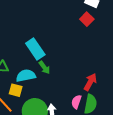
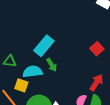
red square: (87, 19) -> (97, 49), moved
cyan rectangle: (35, 49) -> (44, 46), turned 70

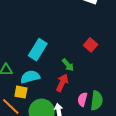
green arrow: (52, 65) -> (68, 65), moved
red arrow: (96, 83) -> (62, 83), moved

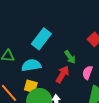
yellow square: (21, 92) -> (31, 86), moved
pink semicircle: (82, 99) -> (87, 73), moved

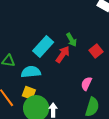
green arrow: (70, 57) -> (71, 40), moved
red arrow: (62, 74) -> (63, 54), moved

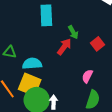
cyan rectangle: (43, 46) -> (46, 15), moved, turned -45
yellow square: (29, 93) -> (30, 84), size x1.6

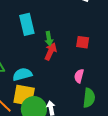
green arrow: (73, 32) -> (49, 39), moved, turned 32
red square: (98, 44) -> (83, 42), turned -32

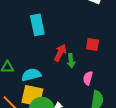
green arrow: (49, 39) -> (71, 61), moved

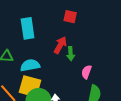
cyan rectangle: (37, 25) -> (28, 28), moved
red square: (93, 44) -> (70, 17), moved

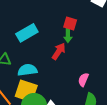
cyan rectangle: (28, 28) -> (27, 33), turned 65
green arrow: (71, 54) -> (68, 35), moved

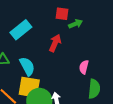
green arrow: (68, 35) -> (76, 24), moved, turned -104
cyan semicircle: (27, 70) -> (27, 66), turned 78

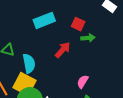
cyan rectangle: (21, 30) -> (44, 20), moved

